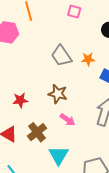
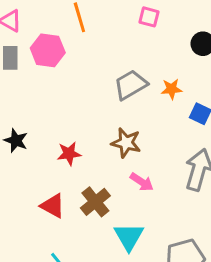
gray trapezoid: (61, 56) -> (131, 85), turned 95

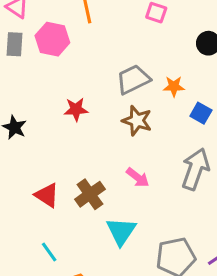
brown star: (126, 143) -> (137, 121), moved
red star: (69, 154) -> (76, 109), moved

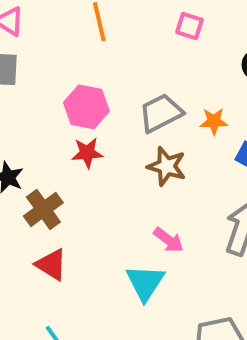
pink hexagon: (52, 39) -> (86, 107), moved
brown cross: (90, 194) -> (43, 209), moved
cyan triangle: (121, 231) -> (145, 282), moved

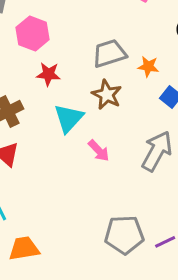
pink hexagon: (86, 107) -> (33, 33), moved
cyan triangle: (145, 282) -> (69, 118), moved

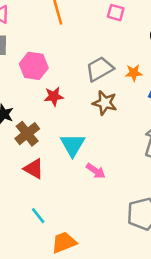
cyan triangle: (69, 118) -> (73, 145), moved
pink arrow: (99, 151) -> (96, 171), moved

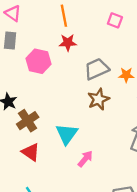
red star: (54, 96) -> (68, 43), moved
brown star: (105, 103) -> (98, 99), turned 30
pink arrow: (96, 171) -> (85, 159), turned -90

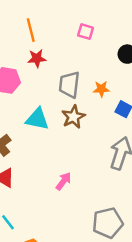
gray trapezoid: (97, 69) -> (69, 85), turned -55
cyan triangle: (67, 134) -> (37, 119), moved, turned -50

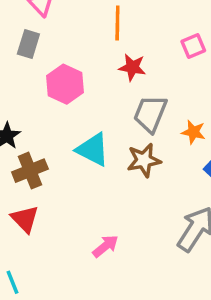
pink square: (86, 32) -> (193, 46), turned 35
red star: (37, 58) -> (132, 67), moved

